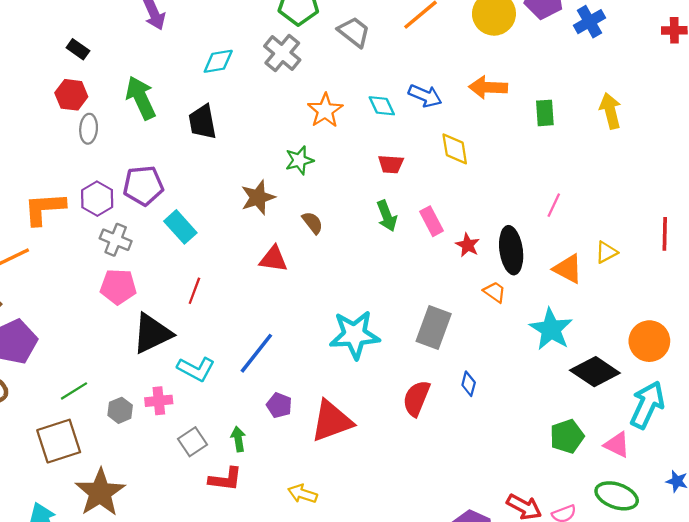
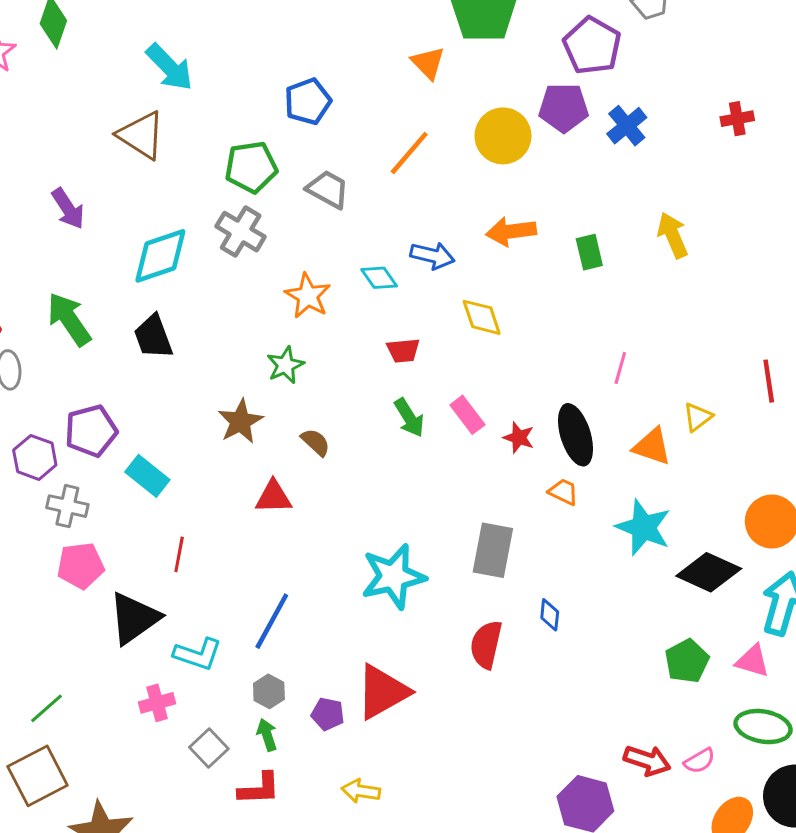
cyan diamond: (218, 61) -> (160, 256), size x1.5
purple pentagon: (279, 405) -> (328, 714), moved
gray hexagon: (120, 410) -> (269, 691), moved

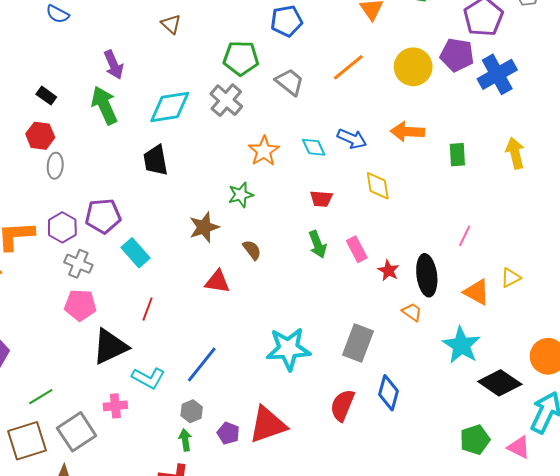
blue cross: (627, 126) -> (497, 74), size x1.4
brown triangle: (141, 135) -> (171, 24), size x0.6
green arrow: (69, 319) -> (104, 105), moved
blue diamond: (550, 615) -> (388, 393), size x1.6
gray square: (209, 748) -> (77, 432), moved, size x1.5

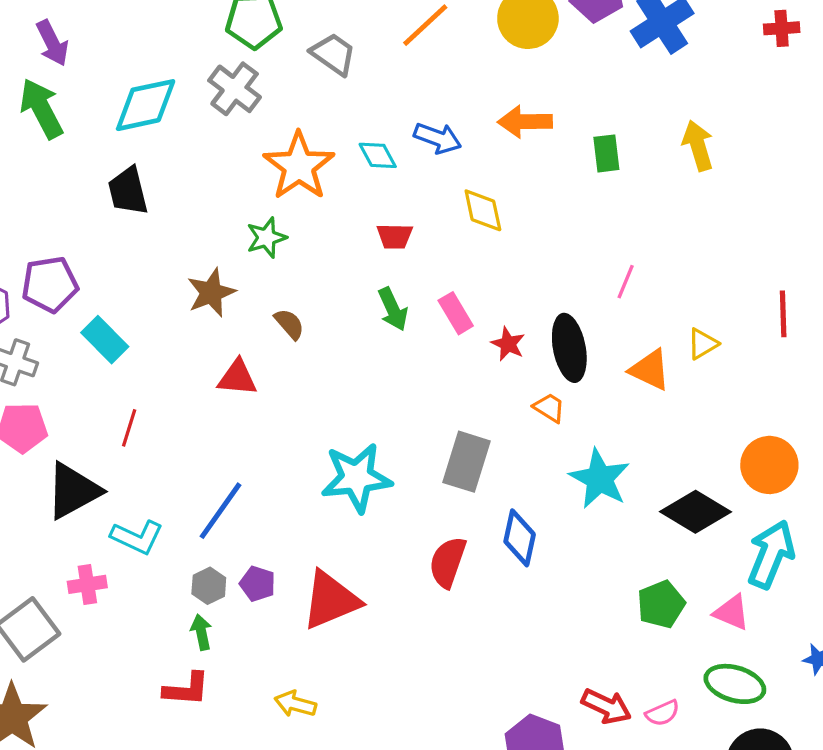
orange star: (264, 151) -> (299, 166), size x1.4
cyan star: (461, 345) -> (600, 479), moved
purple pentagon: (228, 433) -> (258, 584), moved

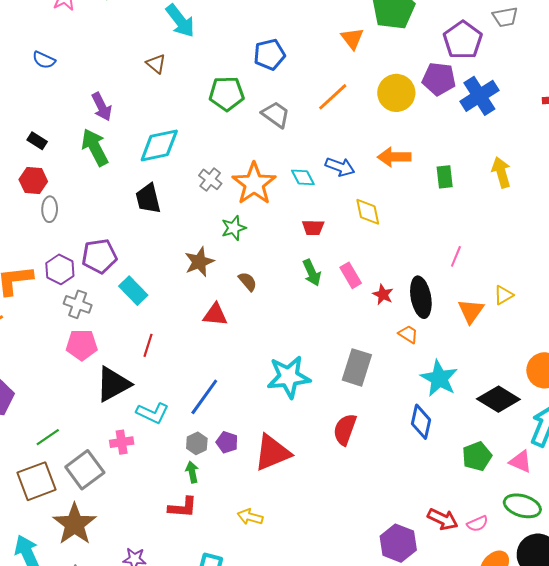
gray cross: (235, 89) -> (210, 179), moved, size x0.7
orange triangle: (650, 370) -> (471, 311), turned 40
blue diamond: (520, 538) -> (421, 422), moved

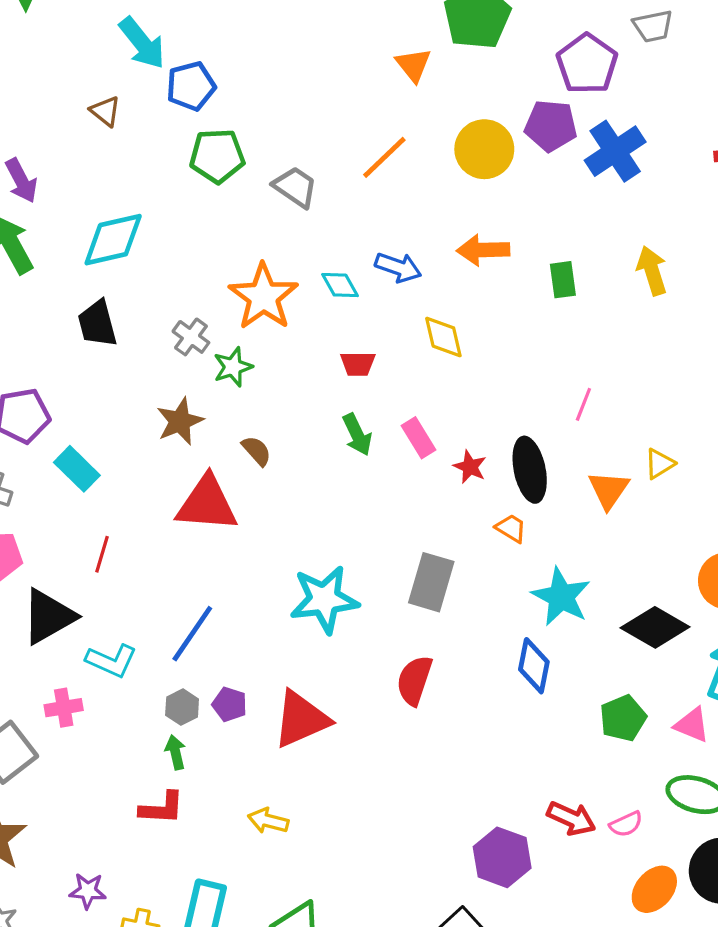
blue pentagon: (269, 55) -> (191, 86), moved
gray cross: (210, 179) -> (191, 337), moved
red triangle: (215, 315) -> (207, 504), size x1.6

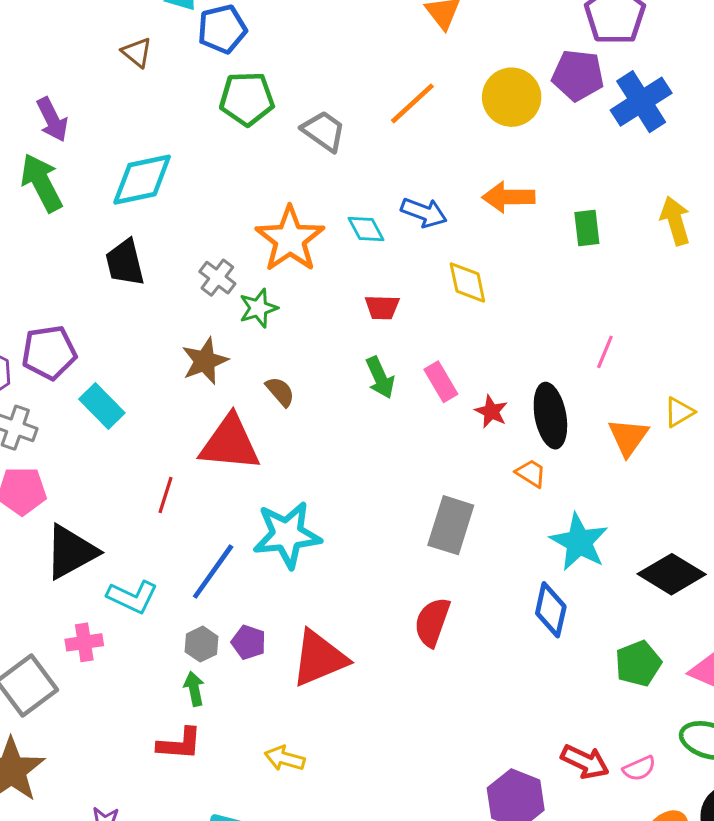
red line: (102, 554) -> (166, 495), moved
cyan star: (324, 599) -> (287, 535), moved

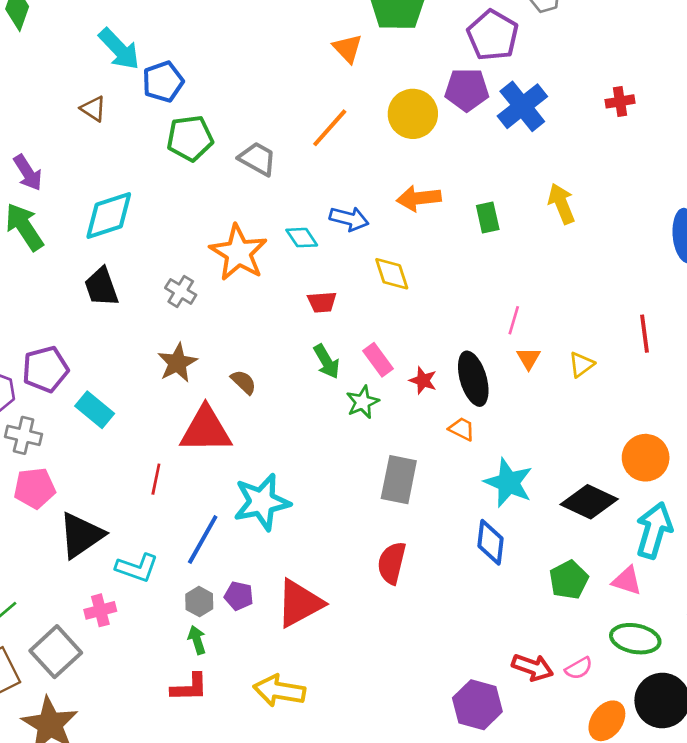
green star: (258, 308) -> (363, 402), moved
orange triangle: (628, 437) -> (529, 358), moved, size x0.7
yellow arrow: (285, 758) -> (279, 691), size x1.5

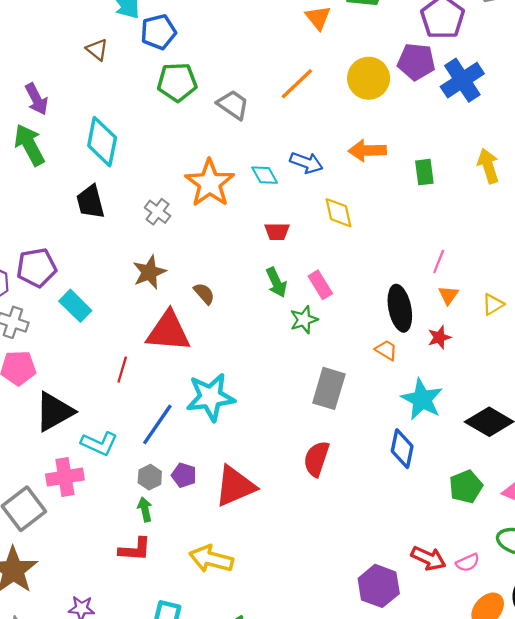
cyan diamond: (109, 216) -> (102, 142), turned -66
red star: (423, 380) -> (439, 337), moved, turned 30
pink cross: (100, 610) -> (65, 477), size x1.4

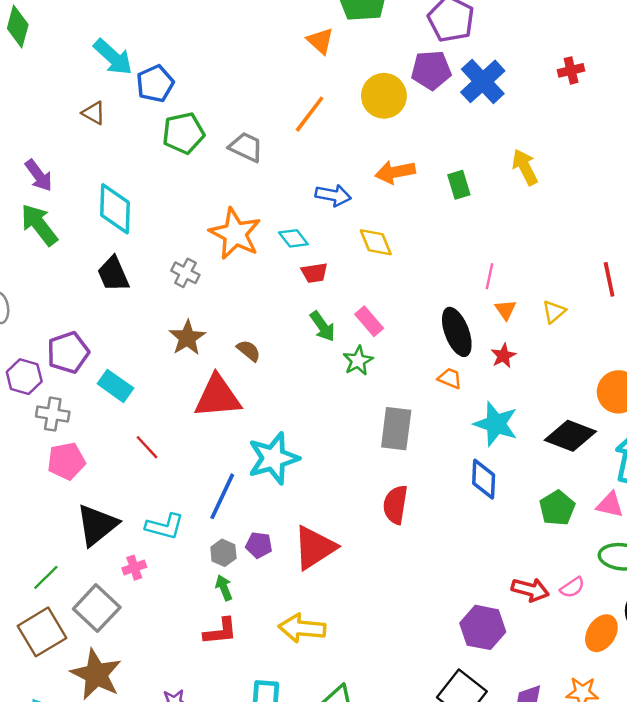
cyan diamond: (265, 175) -> (293, 238), moved
red line: (122, 370) -> (147, 447), moved, turned -50
black triangle: (54, 412) -> (97, 525), moved
pink cross: (65, 477) -> (134, 568), size x0.6

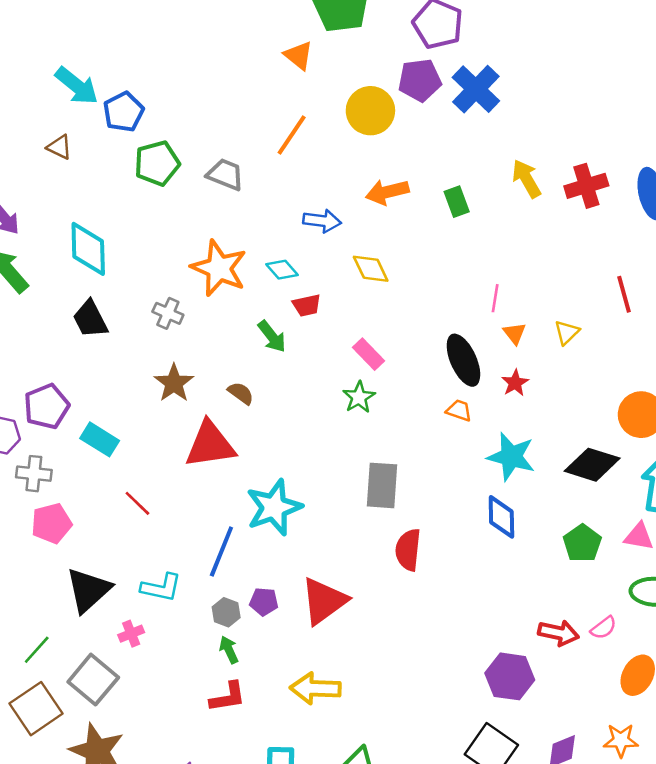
red cross: (571, 70) -> (586, 186), moved, size x1.5
green arrow: (323, 326) -> (272, 336), moved
gray rectangle: (396, 429) -> (382, 485), moved

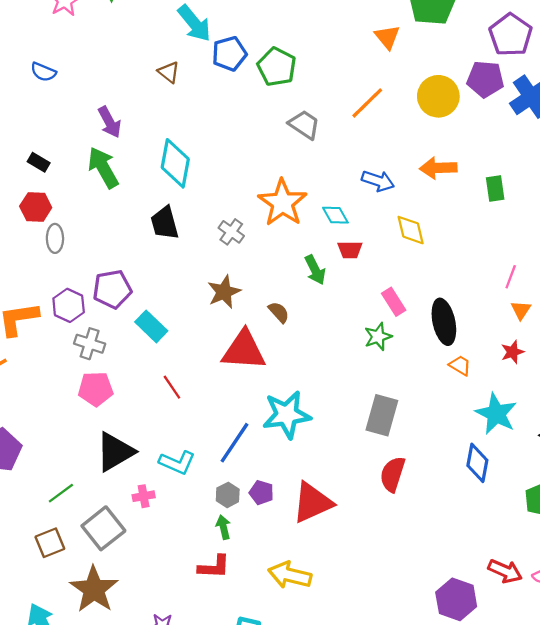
green pentagon: (157, 163) -> (277, 67), moved, turned 30
black ellipse: (463, 360) -> (444, 322), moved
brown square: (36, 709) -> (50, 543), size x0.7

